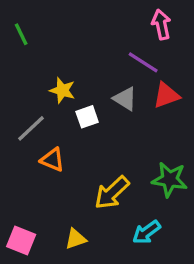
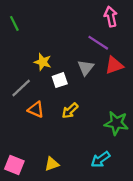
gray triangle: (125, 99) -> (86, 68), turned 36
yellow arrow: (112, 193) -> (70, 111), moved, size x0.7

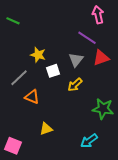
green line: (14, 23) -> (13, 21), turned -40
yellow arrow: (70, 111) -> (75, 85), moved
yellow triangle: (52, 164) -> (46, 129), moved

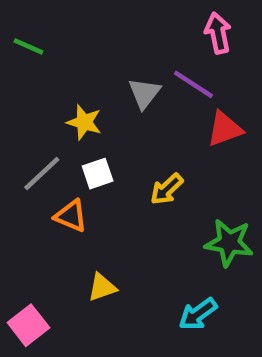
gray triangle: (76, 60) -> (144, 93), moved
white square: (53, 71) -> (98, 174), moved
pink square: (13, 146) -> (28, 325), turned 30

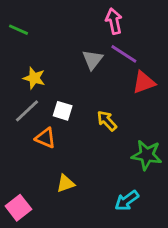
pink arrow: (218, 33) -> (114, 21), moved
yellow star: (84, 122) -> (34, 78), moved
white square: (98, 174) -> (63, 111), turned 36
yellow arrow: (167, 189) -> (107, 121), turned 90

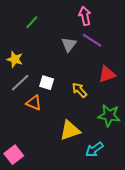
green line: (18, 30) -> (32, 22), moved, turned -72
yellow star: (34, 78) -> (15, 59), moved
red triangle: (144, 82) -> (107, 74), moved
yellow triangle: (65, 183) -> (70, 130), moved, size x1.5

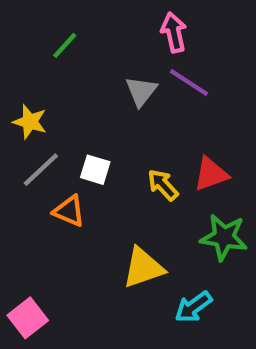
red triangle: (107, 74) -> (211, 174), moved

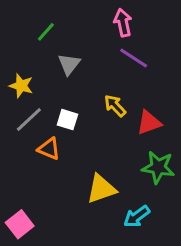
gray triangle: (141, 91) -> (69, 64), moved
yellow arrow: (163, 185) -> (115, 106), moved

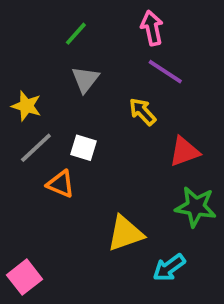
green line: (46, 32) -> (76, 34), moved
yellow arrow: (115, 106) -> (142, 112), moved

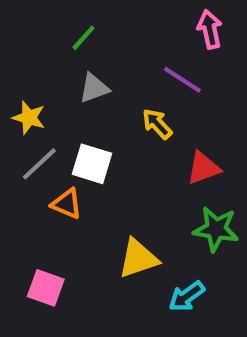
pink arrow: (152, 28) -> (210, 29), moved
gray triangle: (85, 79) -> (94, 88), turned 32
white square: (83, 148) -> (92, 164), size x1.4
pink square: (25, 277) -> (46, 288), moved, turned -32

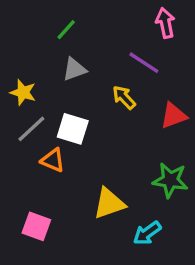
red triangle: (203, 168) -> (174, 116), moved

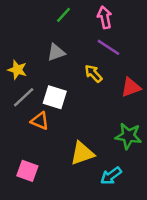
pink arrow: (165, 23) -> (105, 17), moved
green line: (66, 30) -> (64, 15), moved

